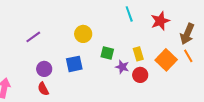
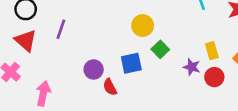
purple line: (33, 37) -> (61, 29), moved, turned -35
green square: (107, 53) -> (160, 49), moved, turned 32
red semicircle: (43, 89) -> (110, 87), moved

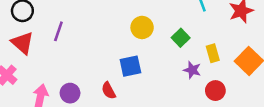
green square: (160, 49) -> (181, 38), moved
purple circle: (94, 70) -> (70, 93), moved
red circle: (214, 77) -> (215, 91), moved

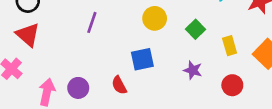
purple line: (58, 31) -> (92, 22), moved
purple star: (192, 70) -> (193, 70), moved

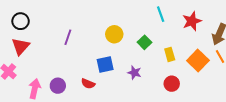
red triangle: (28, 35) -> (21, 46), turned 30
purple star: (193, 70) -> (134, 73), moved
red semicircle: (119, 85) -> (88, 84), turned -40

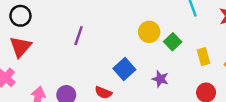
yellow circle: (114, 34) -> (149, 32), moved
blue square: (105, 65) -> (124, 69), turned -30

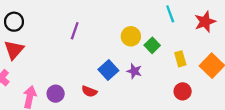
purple line: (79, 36) -> (75, 31), moved
purple star: (160, 79) -> (134, 71), moved

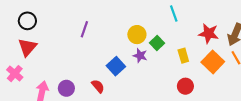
red star: (205, 22) -> (209, 33), moved, turned 30
purple star: (134, 71) -> (140, 56), moved
red semicircle: (89, 91) -> (98, 86), turned -152

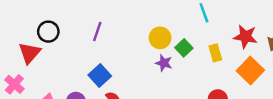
black circle: (27, 21) -> (48, 32), moved
yellow rectangle: (183, 56) -> (215, 53), moved
blue square: (116, 66) -> (100, 76), moved

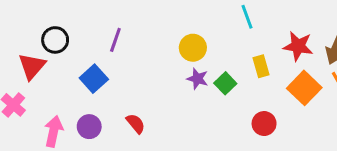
green square: (184, 48) -> (225, 83), moved
blue square: (100, 76) -> (94, 79), moved

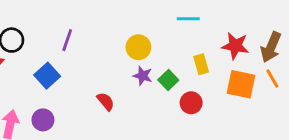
cyan line: (247, 17) -> (188, 19), turned -70
orange square: (304, 88) -> (241, 84), turned -32
red semicircle: (136, 124) -> (106, 101), moved
red circle: (264, 124) -> (191, 103), moved

